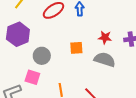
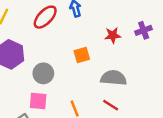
gray semicircle: (105, 60) -> (113, 78), moved

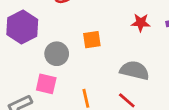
orange square: (82, 55) -> (92, 40), moved

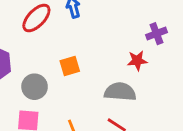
red star: (141, 23) -> (137, 61), moved

